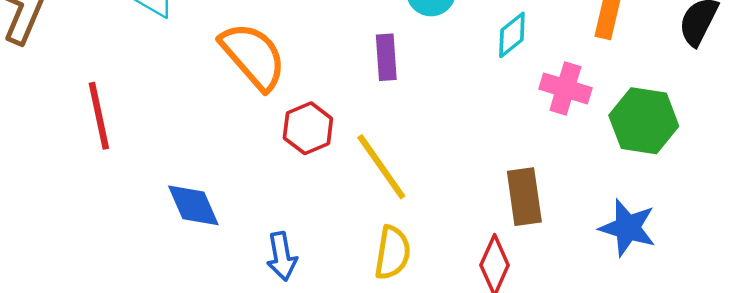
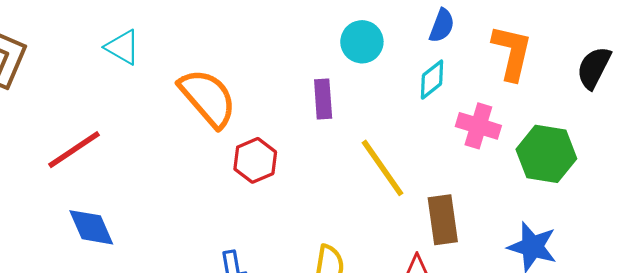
red line: (99, 116) -> (74, 150), turned 68
yellow line: (381, 167) -> (382, 168), moved
blue diamond: (193, 205) -> (91, 227), moved

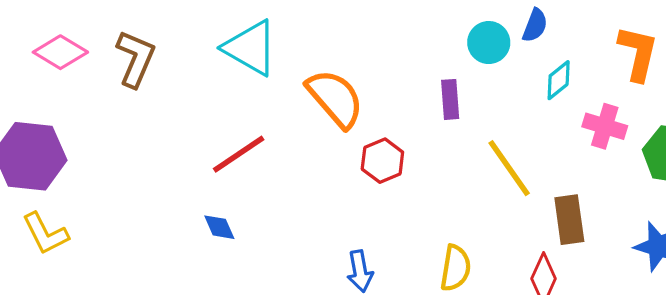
blue semicircle: (442, 26) -> (535, 25), moved
cyan triangle: (123, 47) -> (250, 48), size x1.6
red line: (74, 150) -> (239, 154), moved
blue diamond: (91, 227) -> (219, 227), size x0.7

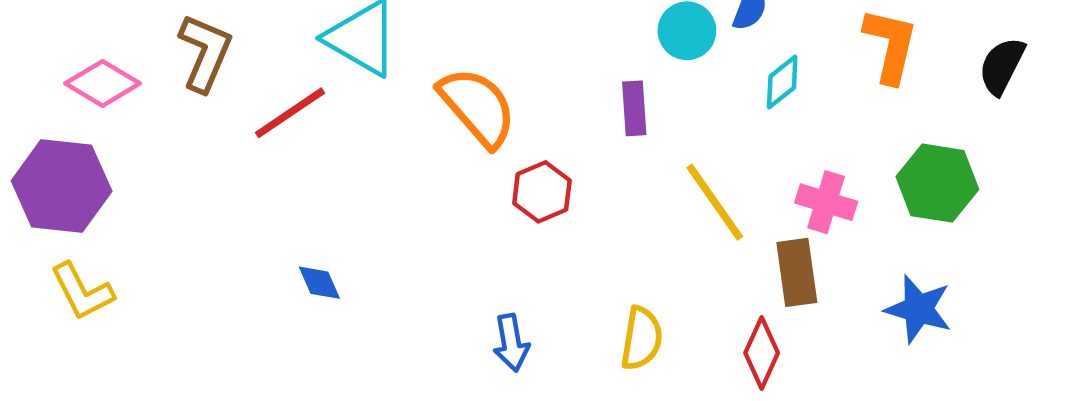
pink diamond: (60, 52) -> (103, 83), moved
pink cross: (605, 126) -> (826, 202), moved
red line: (239, 154) -> (290, 113), moved

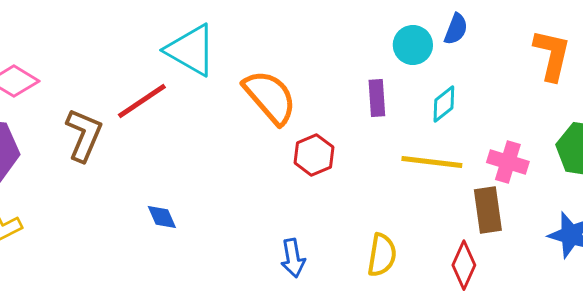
brown L-shape: (205, 53) -> (84, 135), moved
cyan diamond: (782, 82) -> (444, 104), moved
yellow line: (715, 202) -> (432, 162), turned -48

